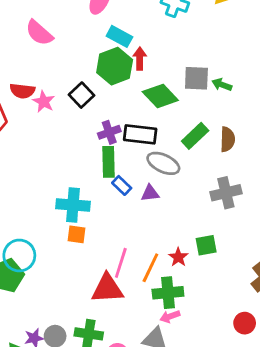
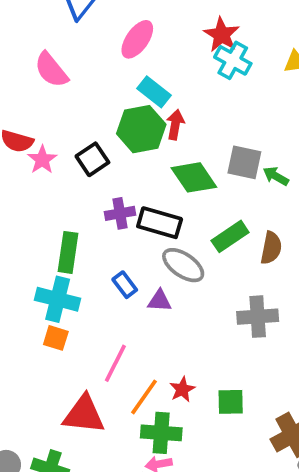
green rectangle: (108, 162) -> (68, 252), moved
green square: (206, 245) -> (231, 402), moved
pink line: (121, 263) -> (115, 363), moved

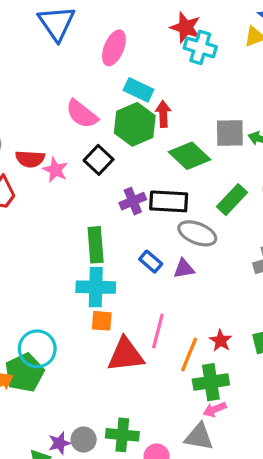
pink semicircle: (51, 70) -> (82, 114), moved
red triangle: (84, 414) -> (126, 355), moved

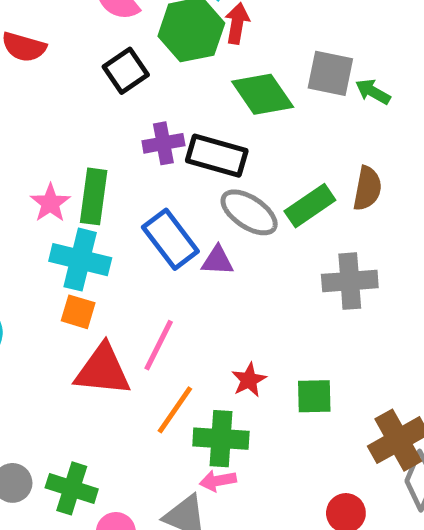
pink star: (55, 170) -> (50, 203), moved
green rectangle: (232, 200) -> (310, 206), moved
blue rectangle: (151, 262) -> (170, 239), size x1.6
orange line: (189, 355) -> (175, 410), moved

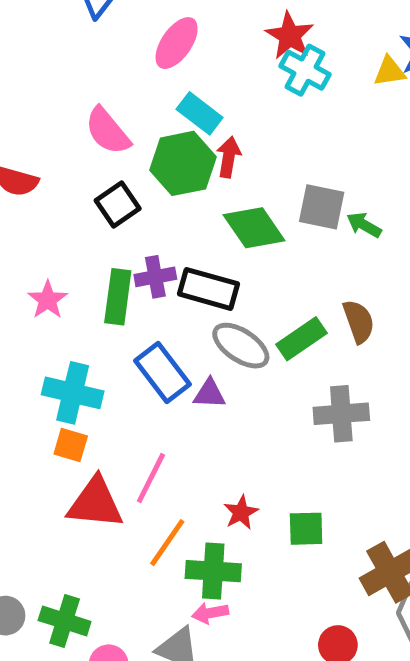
brown semicircle: (367, 188) -> (359, 321), turned -30
green rectangle: (94, 196) -> (118, 297), moved
pink star: (50, 203) -> (48, 300), moved

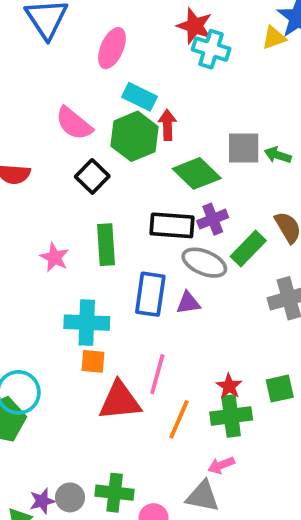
purple cross: (155, 277) -> (213, 219), moved
blue rectangle: (163, 372) -> (150, 294), turned 57
green cross: (213, 571) -> (231, 416), moved

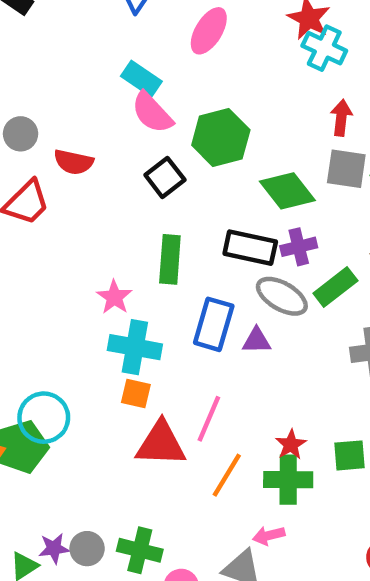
cyan rectangle: (139, 97) -> (141, 79), moved
red arrow: (167, 125) -> (341, 118), moved
pink star: (54, 257) -> (114, 297), moved

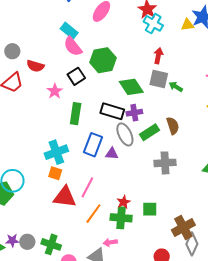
gray ellipse: (282, 296) -> (125, 134), turned 30
pink star: (114, 297) -> (55, 91), moved
cyan cross: (135, 347) -> (56, 152), turned -35

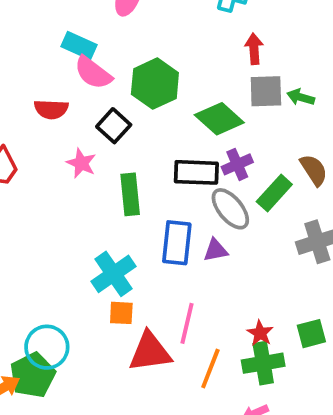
red semicircle: (35, 66) -> (51, 109), moved

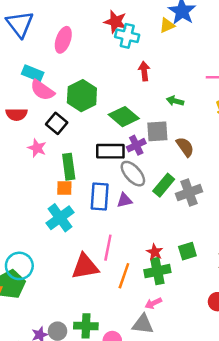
gray square: (266, 91) -> (157, 131), moved
green rectangle: (274, 193) -> (164, 185), moved
orange square: (121, 313) -> (64, 188), moved

